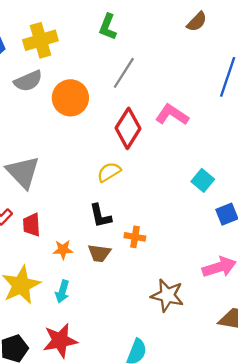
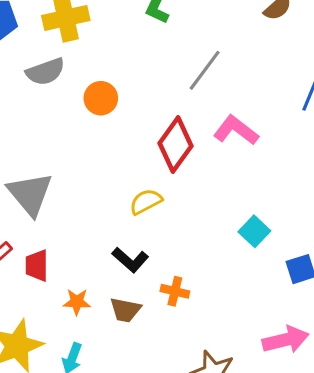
gray line: (124, 73) -> (205, 70), moved
orange circle: (70, 98) -> (101, 98), size x0.7
cyan square: (203, 180) -> (254, 231), moved
black L-shape: (100, 216) -> (130, 260), turned -40

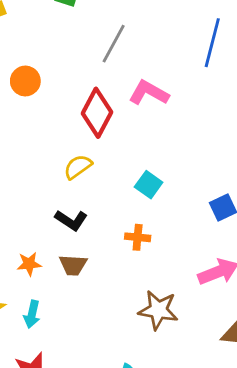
cyan square: (254, 231) -> (149, 185), moved
orange cross: (175, 291) -> (138, 237), moved

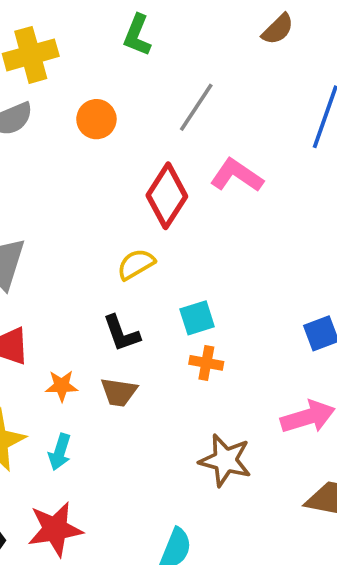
orange circle: (25, 81) -> (96, 119), moved
cyan square: (149, 185) -> (197, 318), moved, turned 32
black L-shape: (71, 220) -> (121, 333), turned 32

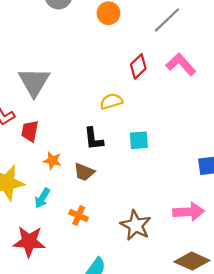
red diamond: (167, 196) -> (138, 66), size x0.7
orange cross: (206, 363) -> (79, 216), moved

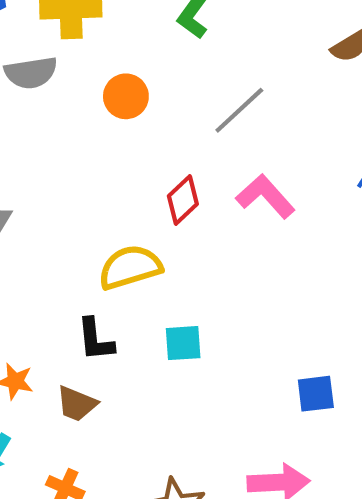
yellow semicircle: (111, 101) -> (130, 267), size x1.4

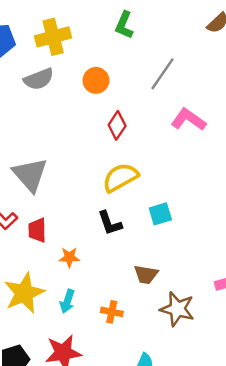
red diamond: (183, 200) -> (117, 125), moved
brown trapezoid: (77, 404) -> (146, 274), moved

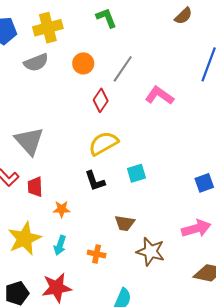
green L-shape: (124, 25) -> (106, 18), turned 135
gray line: (162, 74) -> (123, 69), moved

